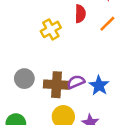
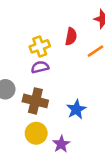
purple semicircle: (76, 82) -> (40, 67), moved

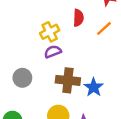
brown cross: (35, 101) -> (68, 80), moved

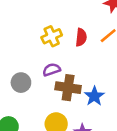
red semicircle: (78, 18) -> (81, 37), moved
purple semicircle: (53, 52) -> (52, 70), moved

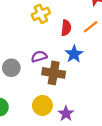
yellow cross: (52, 36) -> (41, 14), moved
blue star: (94, 96) -> (74, 54), moved

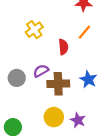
red semicircle: (66, 28) -> (63, 47), moved
blue star: (74, 54) -> (88, 79), moved
gray circle: (11, 68) -> (17, 78), moved

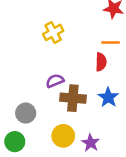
orange line: (84, 32) -> (110, 42), turned 42
red semicircle: (63, 47) -> (101, 62), moved
gray circle: (17, 78) -> (26, 113), moved

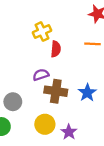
red semicircle: (101, 62) -> (56, 49), moved

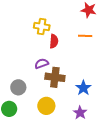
yellow cross: (42, 32) -> (42, 27), turned 35
blue star: (87, 93) -> (83, 88), moved
purple star: (69, 132) -> (80, 113), moved

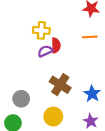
purple semicircle: (42, 64) -> (45, 51), moved
brown cross: (55, 77) -> (60, 85), turned 30

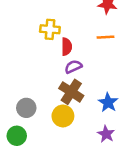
purple semicircle: (45, 51) -> (73, 67), moved
yellow circle: (53, 117) -> (63, 116), moved

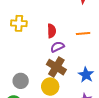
yellow cross: (50, 29) -> (19, 23), moved
orange line: (106, 37) -> (83, 33), moved

